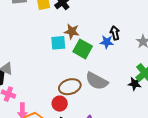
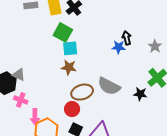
brown star: (72, 31) -> (69, 67), moved
green square: (83, 49) -> (63, 32), moved
black star: (135, 84) -> (140, 94), moved

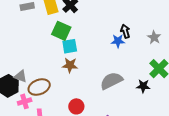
gray semicircle: (109, 86) -> (111, 81), turned 130
brown ellipse: (82, 92) -> (39, 87), moved
pink cross: (21, 100) -> (25, 101), turned -32

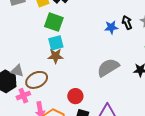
black arrow: (125, 31) -> (127, 23), moved
cyan square: (70, 46) -> (56, 43), moved
brown star: (70, 65) -> (55, 56), moved

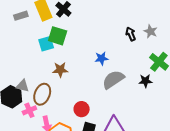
blue star: (111, 27) -> (102, 58), moved
cyan square: (56, 43) -> (46, 44), moved
brown ellipse: (37, 80) -> (42, 94), turned -40

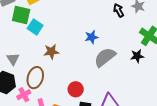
green square: (58, 36) -> (21, 15), moved
cyan square: (46, 44) -> (35, 27), turned -35
gray triangle: (22, 86) -> (13, 59), moved, turned 48

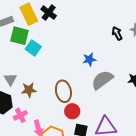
brown star: (51, 52) -> (29, 90), moved
brown ellipse: (35, 78) -> (63, 91), moved, turned -30

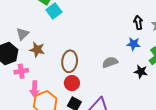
blue star: (89, 59) -> (133, 44), moved
gray semicircle: (102, 80) -> (110, 62), size x0.7

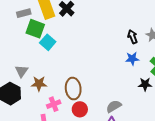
gray semicircle: (110, 62) -> (114, 106), moved
pink cross: (21, 71) -> (54, 104), moved

